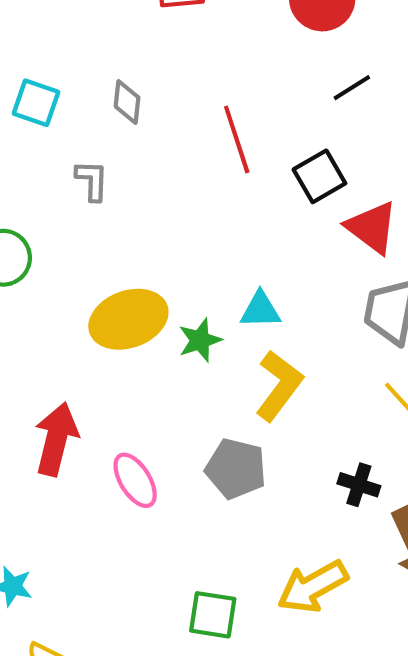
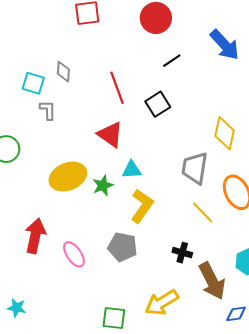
cyan square: (36, 103) -> (33, 83), moved
red triangle: (372, 227) -> (110, 135), moved

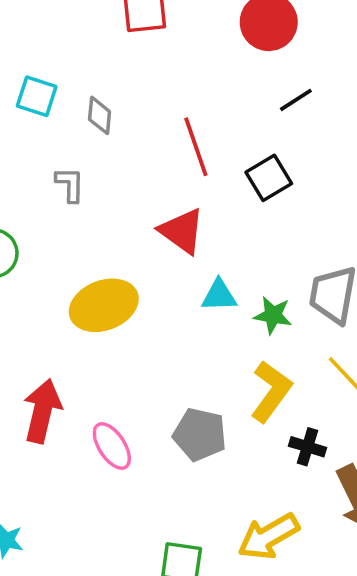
cyan square: (33, 83) -> (37, 96), moved
green star: (103, 185) -> (273, 315), moved, turned 30
yellow L-shape: (142, 206) -> (271, 391), moved

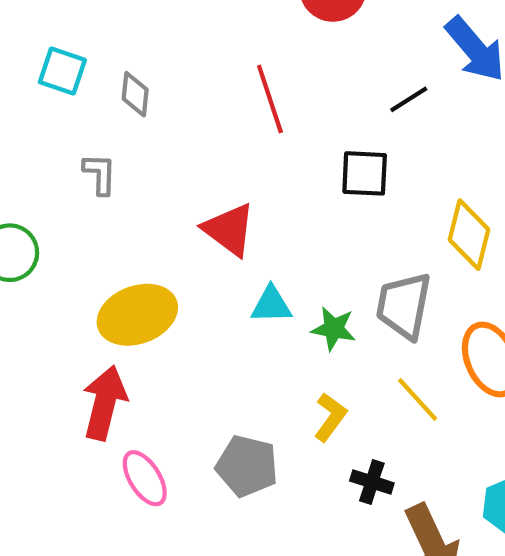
black line: (296, 100) -> (409, 99), moved
red line: (196, 147) -> (270, 99), moved
black square: (269, 178) -> (365, 173), moved, turned 33
yellow L-shape: (271, 391) -> (330, 417), size x0.7
red arrow: (42, 411) -> (105, 403), moved

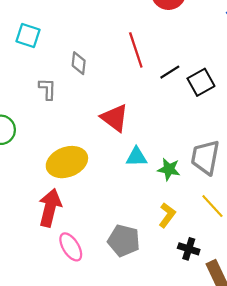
gray diamond: (135, 94) -> (79, 63), moved
black line: (409, 99) -> (170, 72), moved
black square: (365, 173) -> (201, 82), moved, turned -32

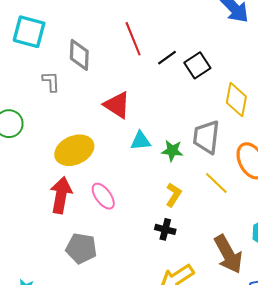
cyan square: (28, 35) -> (29, 32), size x1.4
gray diamond: (79, 63) -> (79, 55), size x1.4
gray pentagon: (124, 241) -> (81, 248), moved
pink ellipse: (71, 247) -> (103, 196), moved
black cross: (189, 249) -> (165, 229), moved

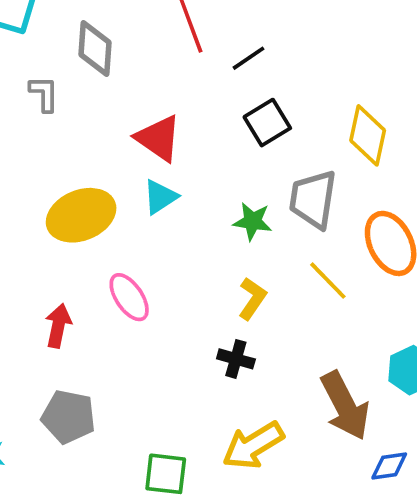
black square: (197, 65) -> (267, 123), moved
cyan triangle: (141, 141) -> (160, 197), moved, turned -30
red arrow: (61, 195) -> (58, 326), moved, size x0.7
gray pentagon: (81, 248) -> (69, 417), moved

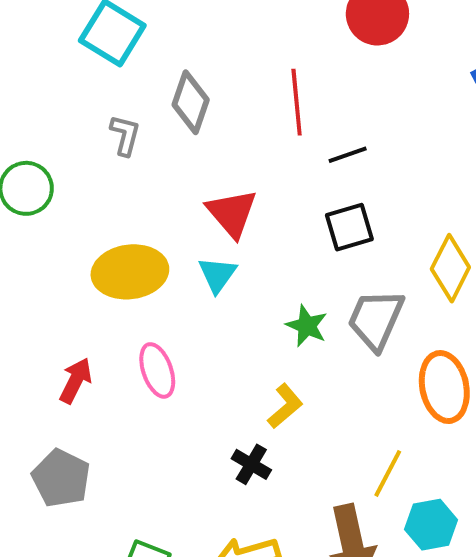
cyan triangle: (160, 197) -> (217, 275), turned -36
yellow line: (328, 281) -> (388, 473), moved, turned 57

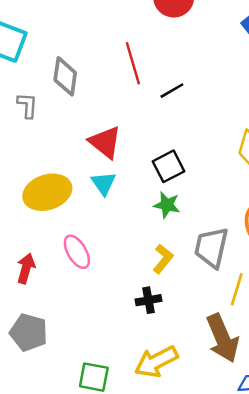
black square: (349, 227) -> (169, 166), moved
gray trapezoid: (376, 319) -> (211, 247), moved
black cross: (251, 464) -> (149, 300), turned -30

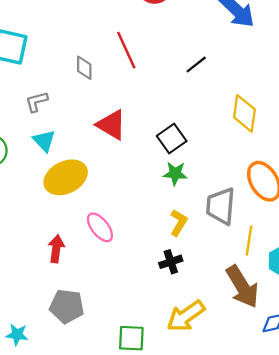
gray diamond: (65, 76) -> (84, 68), moved, size x0.7
black line: (172, 91) -> (196, 65), moved
gray L-shape: (27, 105) -> (37, 102), turned -100
cyan triangle: (104, 183) -> (44, 141), moved

